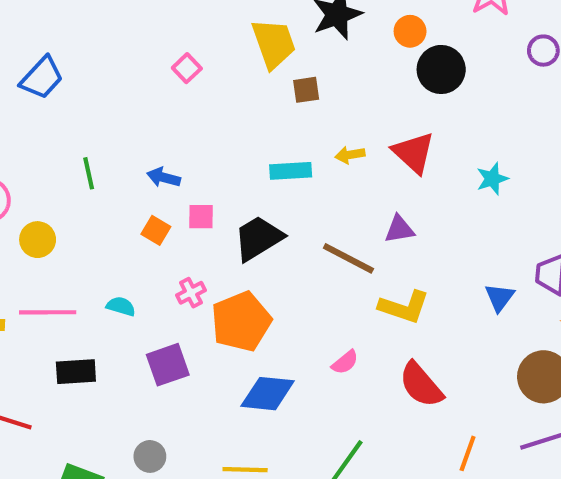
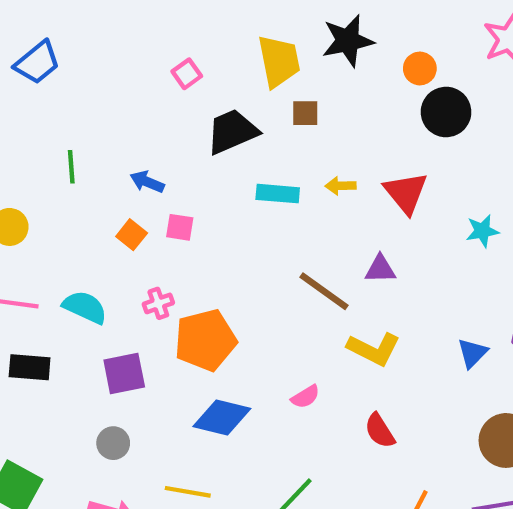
black trapezoid: (258, 238) -> (232, 132), moved
cyan semicircle: (121, 306) -> (85, 307), size x1.5
red semicircle: (421, 385) -> (380, 431), size x0.7
gray circle: (150, 456) -> (113, 443), moved

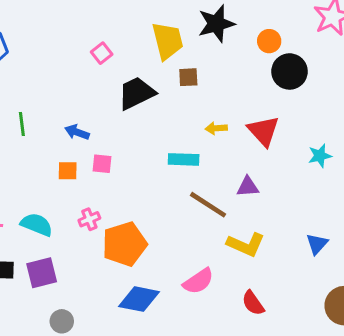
cyan rectangle: (278, 194) -> (184, 159), moved
orange square: (132, 235) -> (68, 171), turned -35
purple square: (124, 374) -> (42, 273), moved
pink semicircle: (305, 397) -> (198, 281), size x1.5

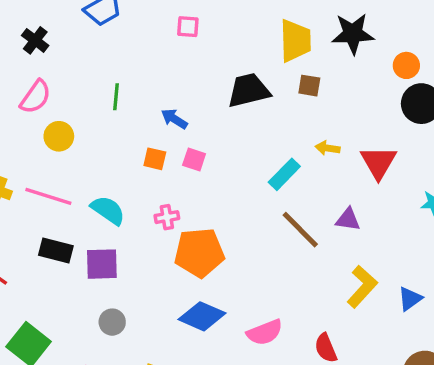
pink square: (102, 53) -> (188, 27), moved, turned 30
cyan rectangle: (184, 159) -> (284, 174), turned -60
yellow L-shape: (246, 244) -> (362, 287), moved, turned -84
pink semicircle: (198, 281) -> (265, 332), moved

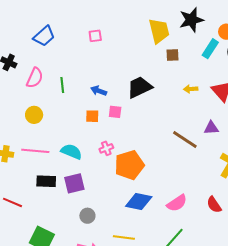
black trapezoid: (249, 90) -> (140, 87), moved
pink semicircle: (35, 97) -> (35, 78), moved
cyan rectangle: (284, 174) -> (210, 49), moved

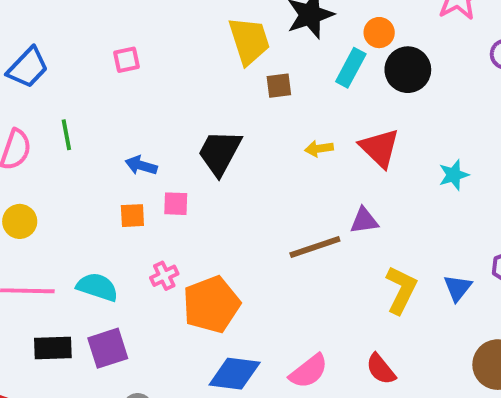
green line: (62, 85) -> (66, 135), moved
black trapezoid: (140, 87) -> (220, 153), turned -32
brown line: (185, 139) -> (315, 247), turned -48

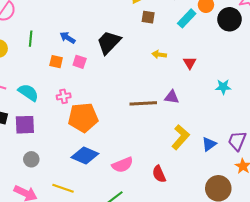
black circle: (408, 70) -> (229, 19), moved
green line: (66, 135) -> (31, 39), moved
red triangle: (380, 148) -> (190, 63), size x0.6

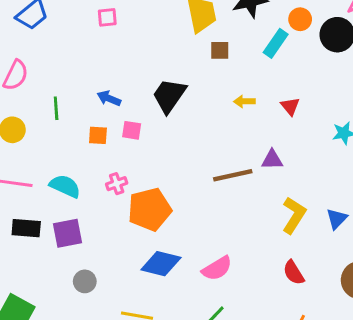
red semicircle: (159, 174) -> (294, 273), moved

